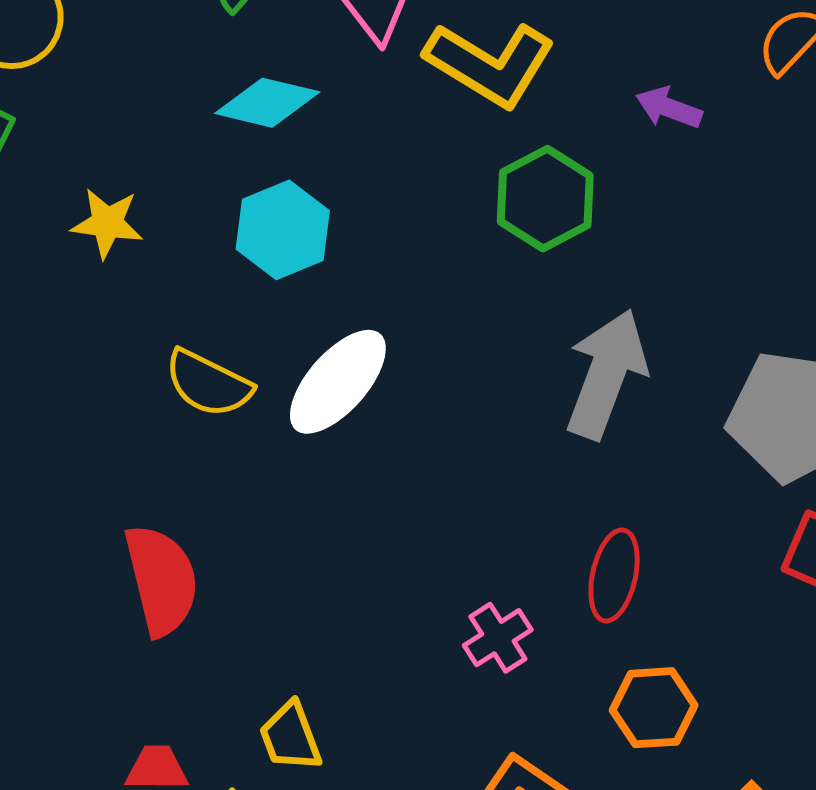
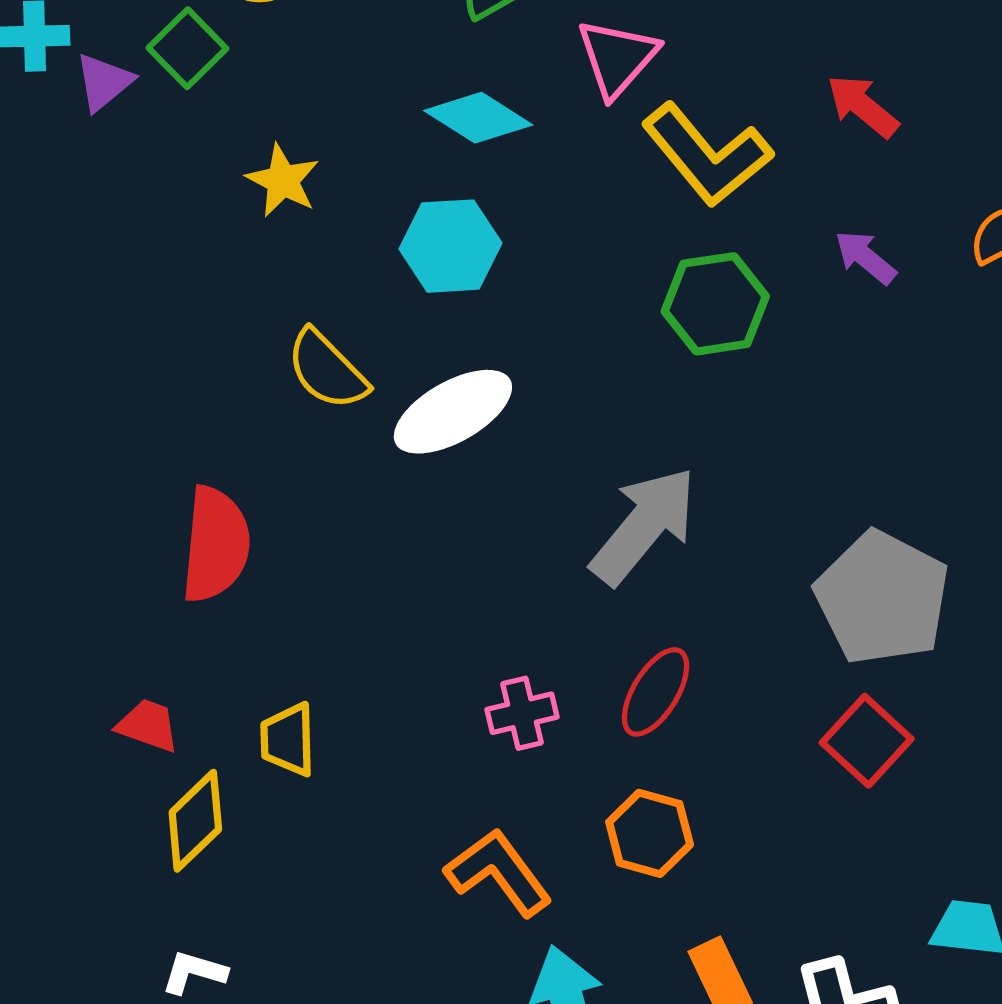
gray arrow: (606, 374) -> (644, 526), moved

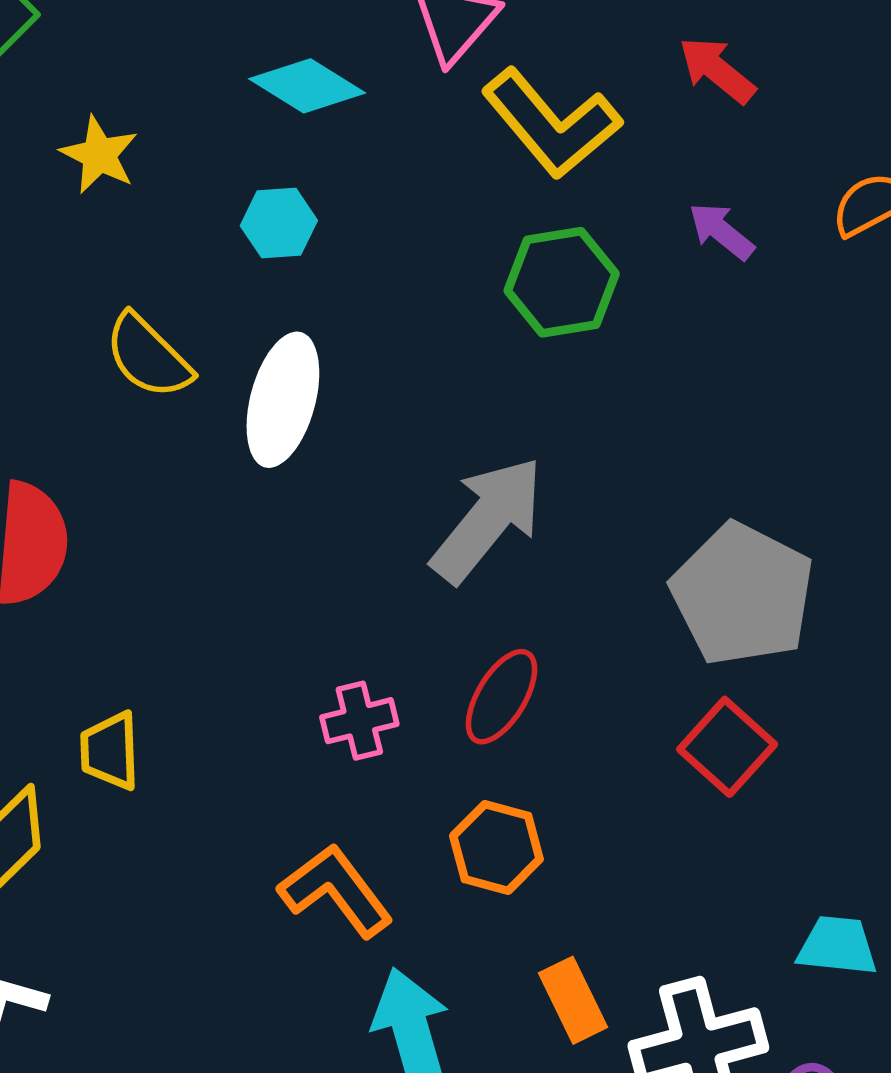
cyan hexagon: (451, 246) -> (279, 223), size x0.7
white ellipse: (453, 412) -> (283, 400), turned -45

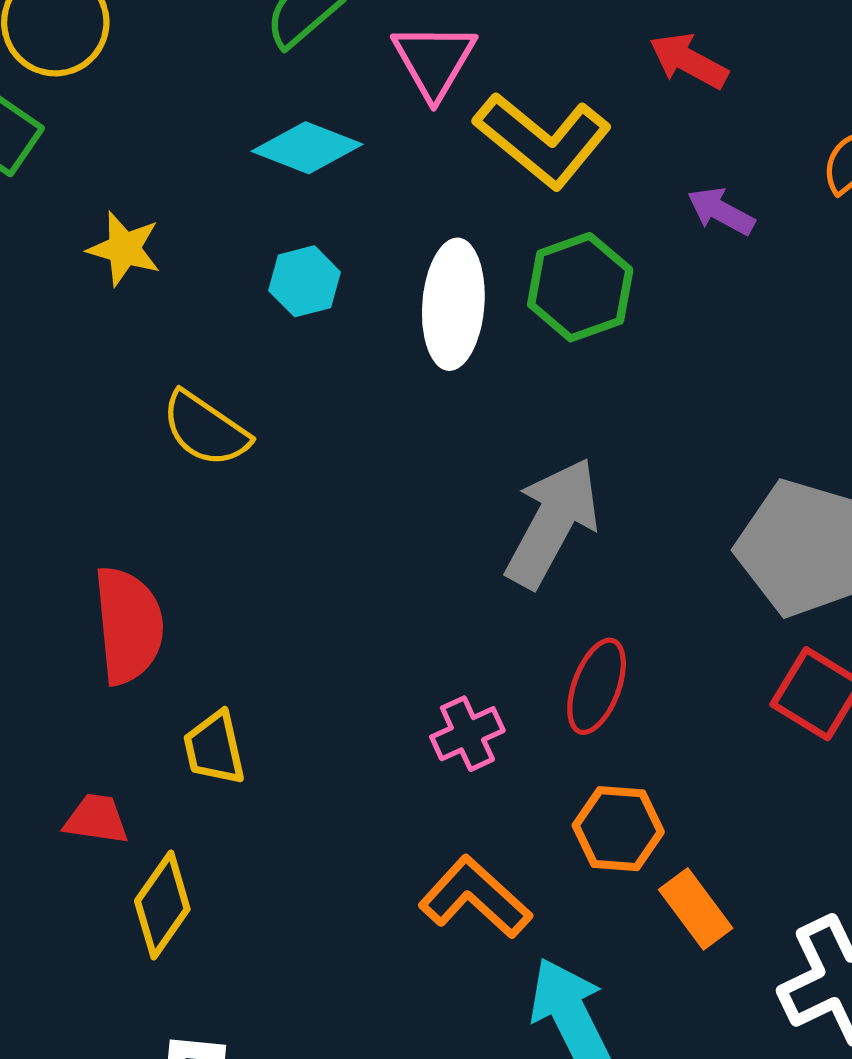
white ellipse: (283, 400) -> (453, 304), moved
yellow trapezoid: (110, 751) -> (214, 748), moved
orange rectangle: (573, 1000) -> (696, 909), moved

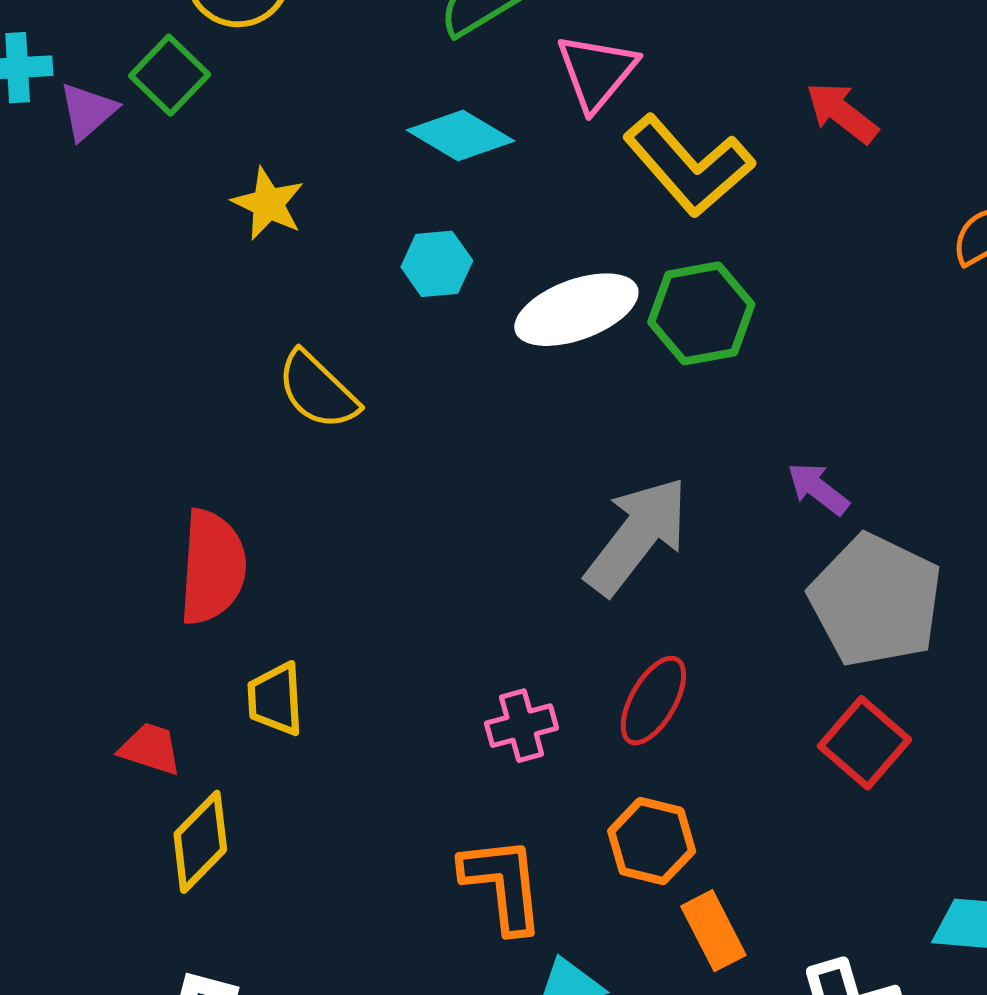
purple arrow: (721, 211) -> (818, 489), moved
white ellipse: (453, 304) -> (576, 310), turned 56
orange L-shape: (475, 897) -> (503, 884), turned 32

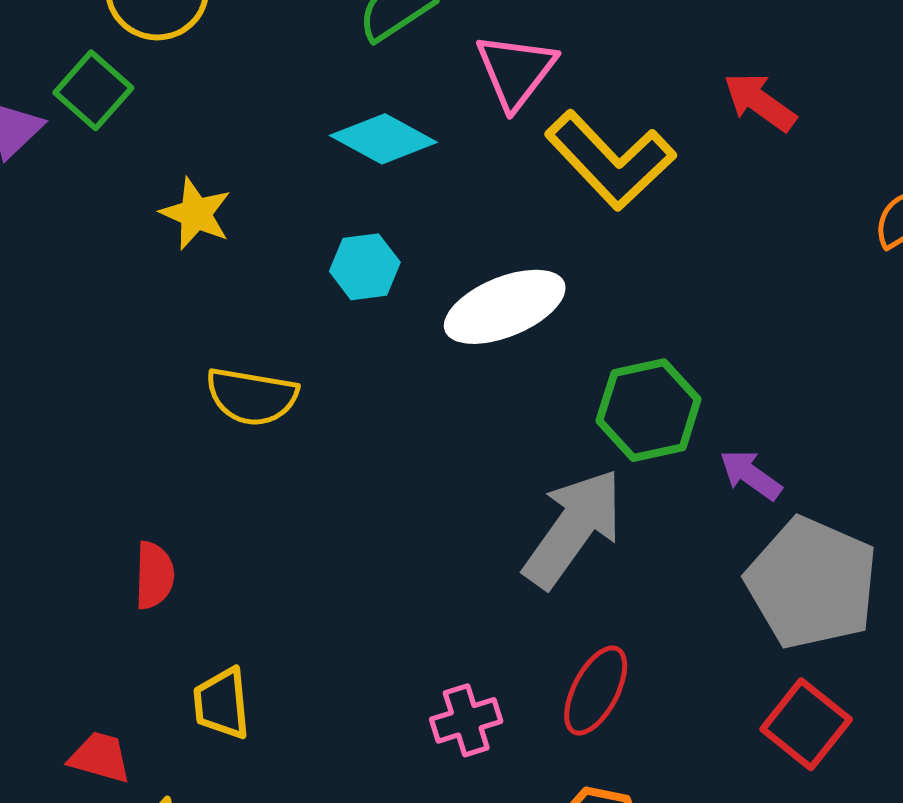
green hexagon: (701, 313) -> (649, 410), moved
yellow semicircle: (318, 390) -> (252, 396), turned -32
red semicircle: (212, 567) -> (154, 575), size x0.6

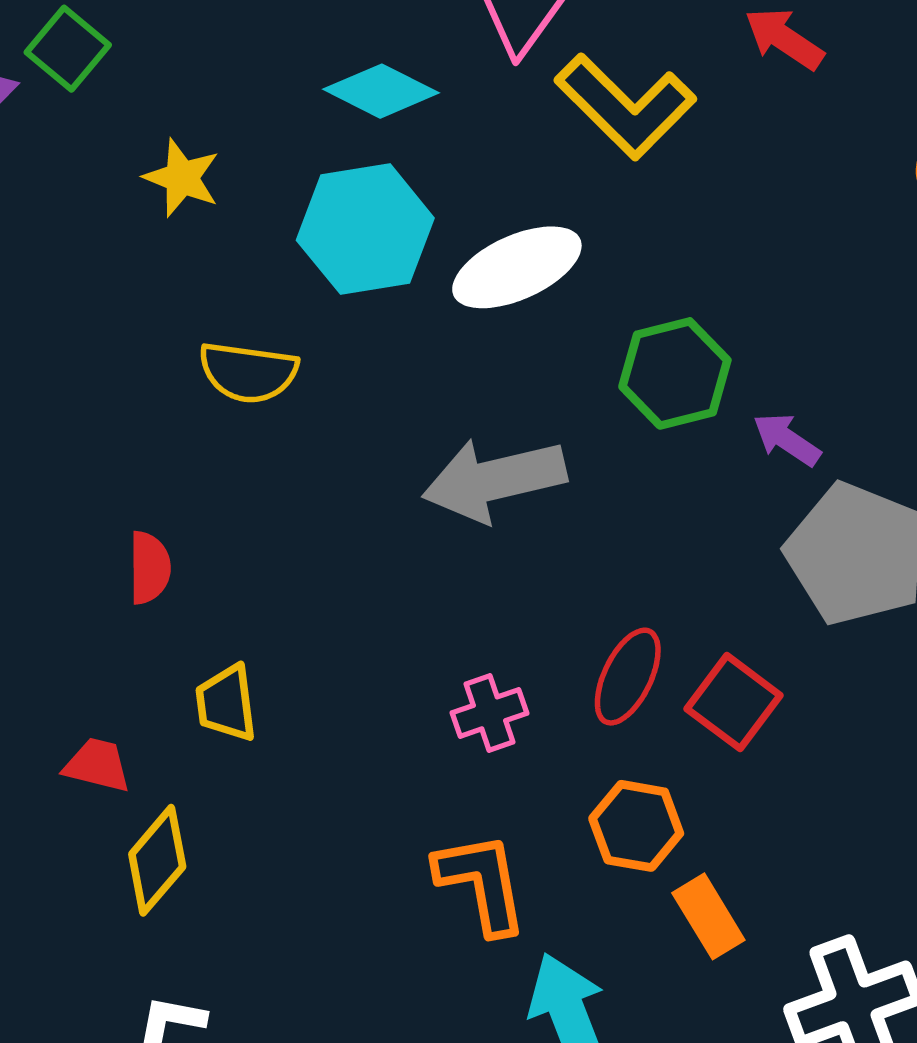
cyan hexagon: (365, 267) -> (365, 229), size x1.8
gray arrow: (573, 528) -> (494, 480), moved, turned -137
red square: (806, 724) -> (733, 702), moved

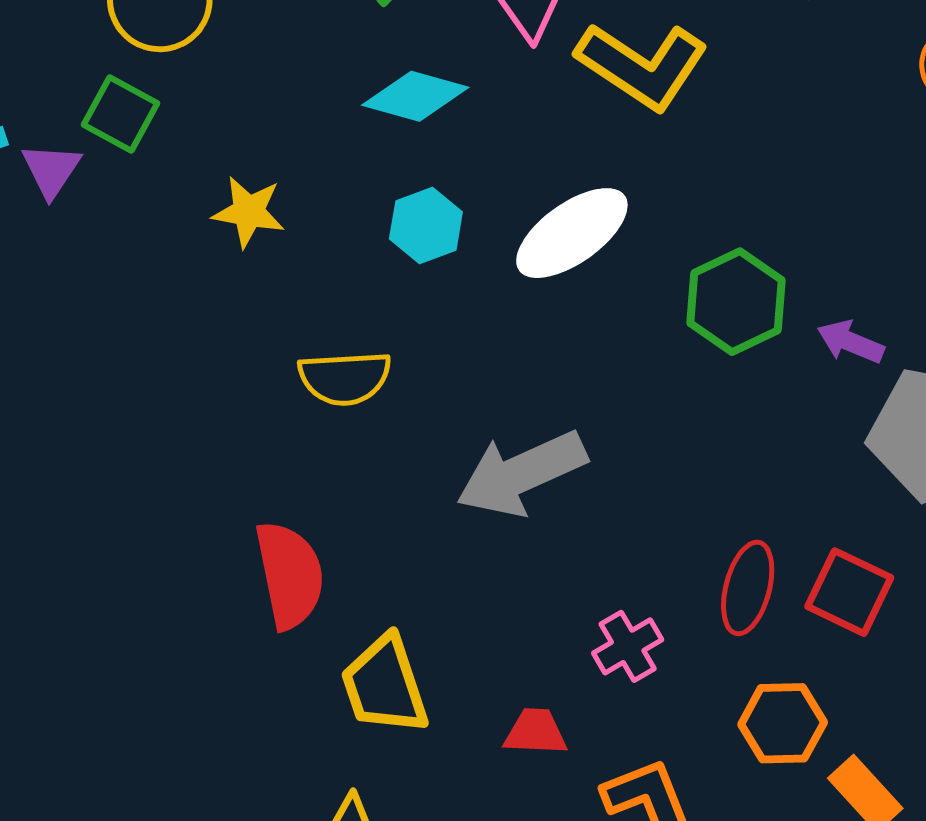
cyan hexagon: (365, 229) -> (426, 225), size x0.6
gray arrow: (494, 480) -> (521, 473), moved
red semicircle: (149, 568) -> (290, 575), size x1.6
yellow trapezoid: (226, 703) -> (385, 685), size x1.4
red trapezoid: (97, 765) -> (536, 732), moved

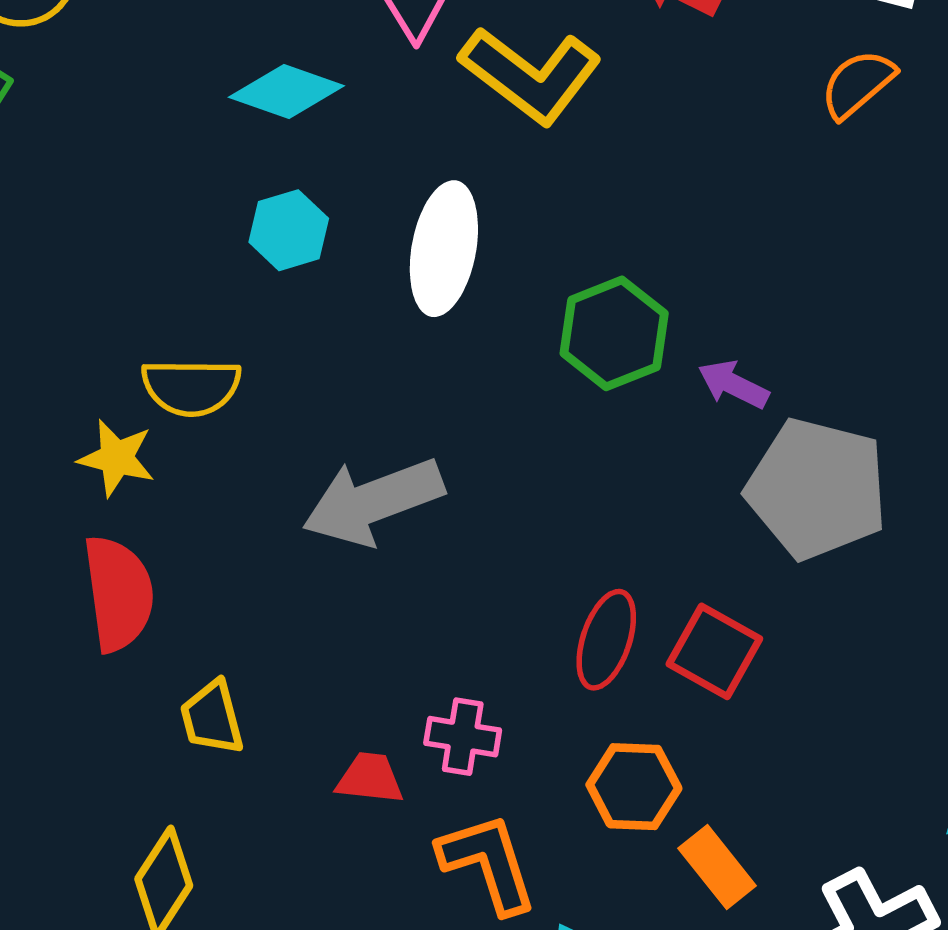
yellow star: (249, 212) -> (116, 458), moved
white ellipse: (572, 233) -> (444, 249), turned -48
pink cross: (628, 646) -> (463, 737), moved, turned 36
yellow trapezoid: (385, 685) -> (212, 718), size x0.7

